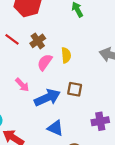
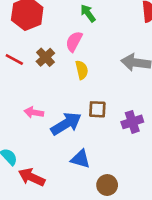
pink semicircle: (45, 62) -> (74, 41), moved
pink arrow: (22, 85) -> (34, 112), turned 152
purple cross: (100, 121) -> (132, 122), moved

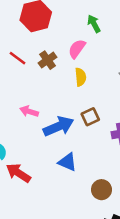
brown square: (97, 109) -> (90, 117), turned -36
brown circle: (107, 185) -> (101, 190), moved

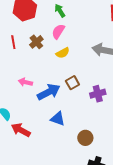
green arrow: (94, 24) -> (60, 11), moved
red line: (17, 58) -> (13, 42), turned 48
yellow semicircle: (81, 77) -> (63, 53), turned 72

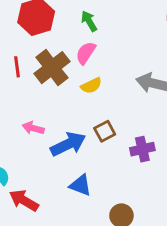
brown cross: (36, 42) -> (52, 68), size x1.6

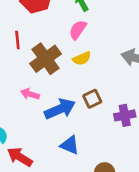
brown cross: (52, 68) -> (46, 59), moved

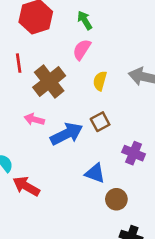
yellow semicircle: (82, 58) -> (100, 81), moved, turned 132
purple cross: (125, 115) -> (134, 153), moved, turned 36
blue triangle: (70, 145) -> (95, 173), moved

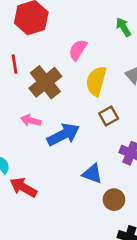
green arrow: (85, 20) -> (123, 27), moved
yellow semicircle: (100, 81) -> (96, 81), size x1.5
brown square: (100, 122) -> (109, 116), moved

